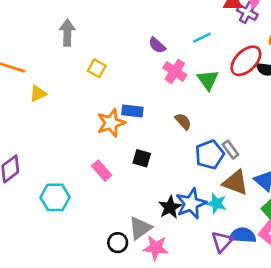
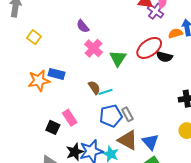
cyan line: (202, 38) -> (105, 92), moved
black square: (142, 158) -> (53, 127), moved
pink rectangle: (102, 171) -> (70, 118), moved

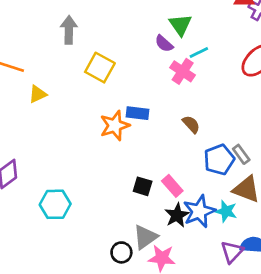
yellow square: (34, 37) -> (100, 68), size x1.5
green triangle: (118, 58) -> (180, 25), moved
cyan line: (105, 92) -> (199, 53), moved
pink rectangle: (70, 118) -> (172, 186), moved

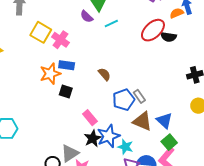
pink cross: (183, 71) -> (60, 40), moved
black square: (143, 186) -> (66, 91), moved
cyan star: (226, 211) -> (125, 147), moved

